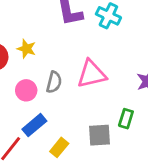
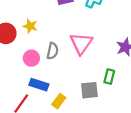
pink triangle: (91, 74) -> (81, 43), turned -40
blue rectangle: (34, 125) -> (39, 85), turned 60

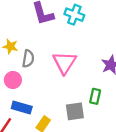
gray semicircle: (53, 51) -> (28, 59), moved

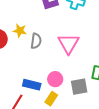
pink circle: (13, 80) -> (55, 79), moved

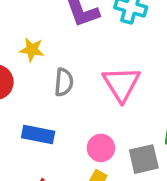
yellow star: (20, 31) -> (32, 50), moved
blue rectangle: (32, 85) -> (38, 135), moved

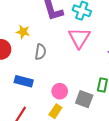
pink triangle: (121, 84) -> (79, 38), moved
gray square: (144, 159) -> (84, 99), turned 30

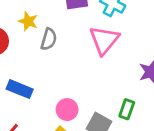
gray semicircle: (40, 52) -> (49, 39), moved

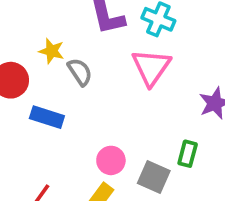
gray semicircle: (49, 39) -> (80, 72), turned -45
blue rectangle: (20, 89) -> (47, 117), moved

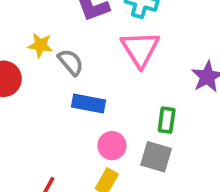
blue rectangle: (47, 117) -> (88, 103), moved
green rectangle: (188, 154) -> (167, 120), moved

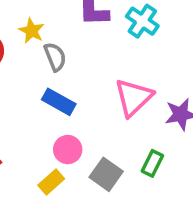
pink triangle: (140, 49) -> (134, 97), moved
green rectangle: (167, 120) -> (152, 163), moved

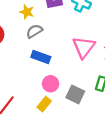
yellow star: (32, 31) -> (27, 12), moved
gray semicircle: (55, 57) -> (34, 31), turned -91

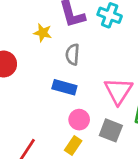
gray semicircle: (34, 31) -> (73, 54), moved, turned -49
pink triangle: (84, 47) -> (118, 91), moved

